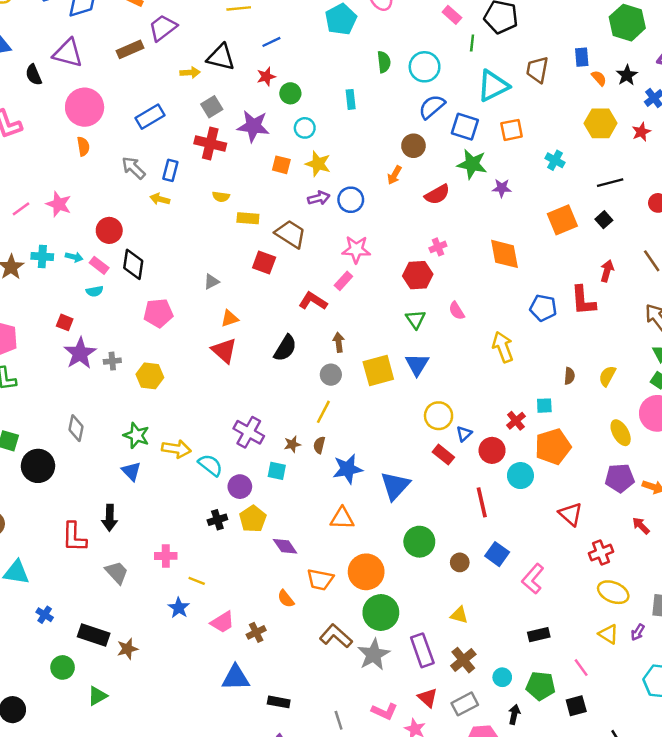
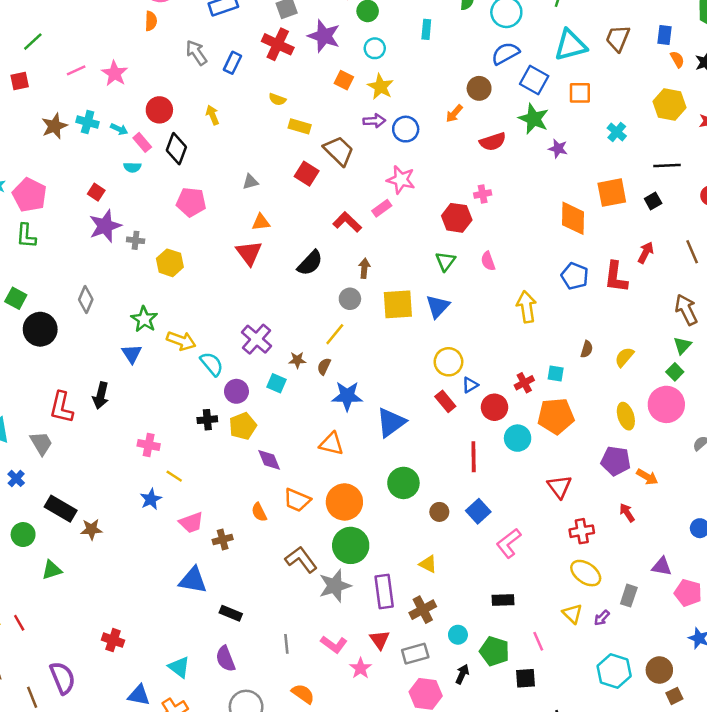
yellow arrow: (160, 199) -> (212, 115), moved, turned 42
orange diamond: (504, 254) -> (573, 218), moved
gray trapezoid: (117, 572) -> (41, 443), moved

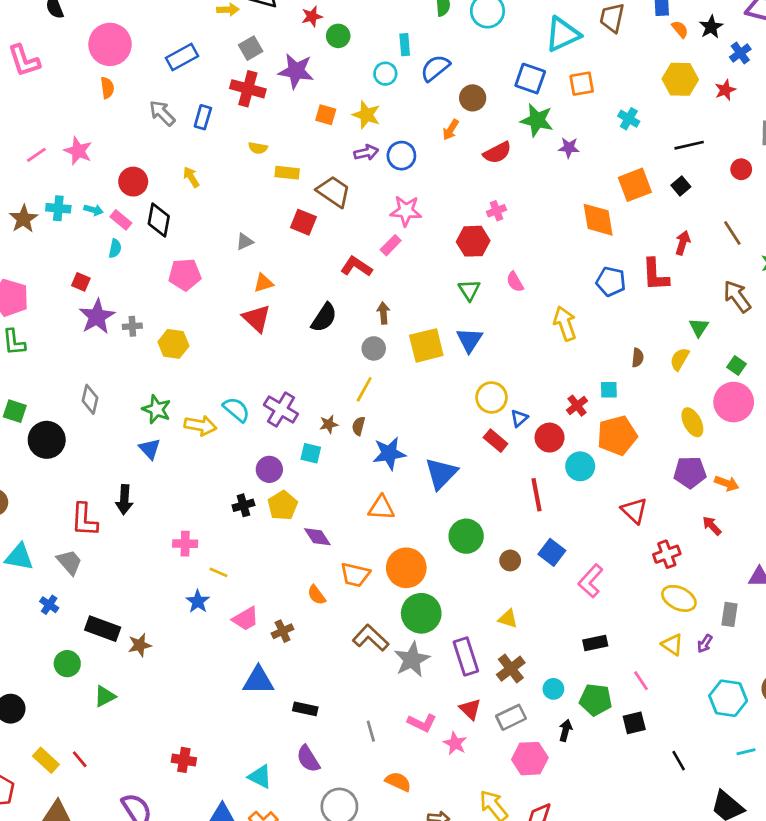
cyan circle: (375, 48) -> (385, 74), moved
blue semicircle: (505, 53) -> (435, 68), moved
cyan semicircle: (132, 167) -> (115, 248), turned -70
green triangle: (682, 345) -> (699, 327), moved
cyan semicircle: (212, 364) -> (236, 410), moved

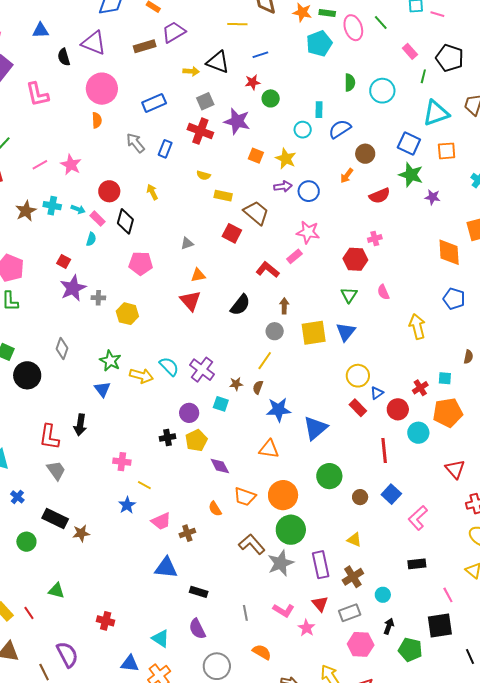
gray trapezoid: (69, 562) -> (56, 470), moved
green triangle: (105, 696) -> (56, 591), moved, turned 36
green pentagon: (596, 700) -> (410, 650), moved
black square: (634, 723) -> (440, 626), size x1.5

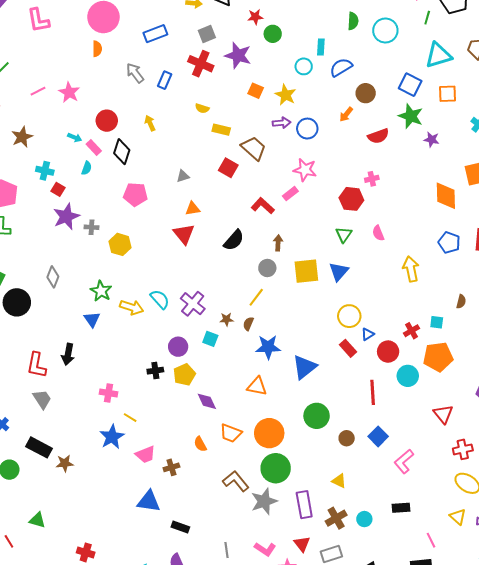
cyan cross: (52, 206) -> (45, 171), moved
blue star: (127, 505) -> (112, 437), size x1.4
cyan circle: (383, 595) -> (364, 519), moved

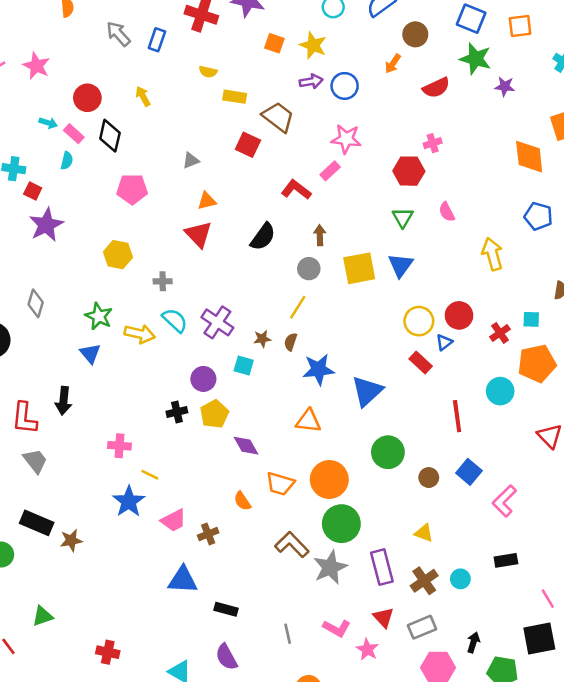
gray cross: (91, 227) -> (163, 281), moved
red circle: (388, 352) -> (459, 315), moved
green triangle: (37, 520) -> (43, 616), turned -30

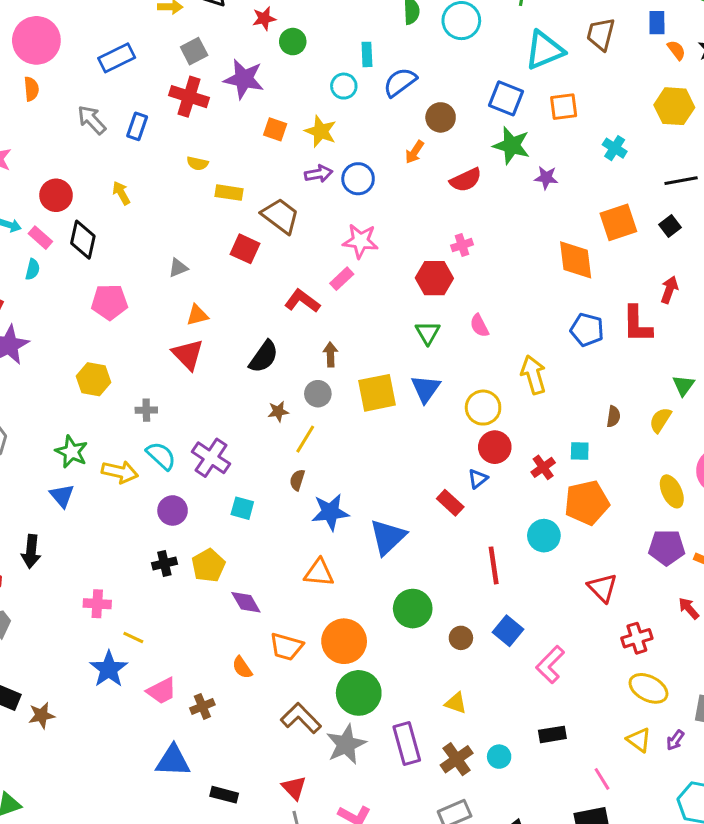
yellow circle: (419, 321) -> (483, 408), moved
brown star: (262, 339) -> (278, 411), moved
purple circle: (203, 379) -> (173, 510), moved
red triangle: (383, 617) -> (294, 788), moved

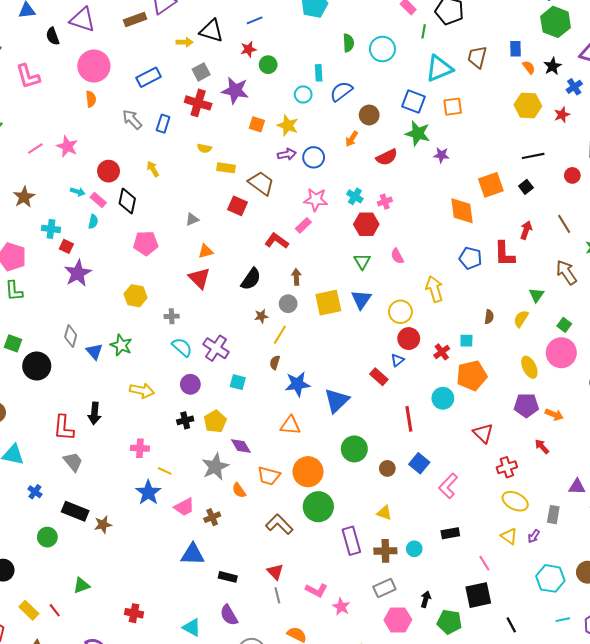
cyan cross: (615, 148) -> (355, 196), moved
yellow arrow: (120, 472) -> (142, 391), moved
blue triangle: (62, 496) -> (94, 351), moved
gray star: (346, 744) -> (215, 467), moved
brown cross: (457, 759) -> (385, 551), turned 35

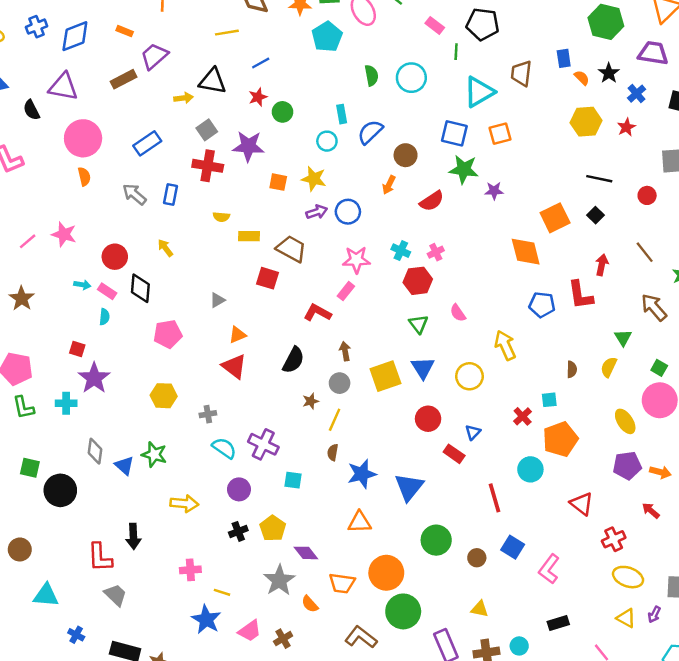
black line: (533, 156) -> (599, 179), turned 30
cyan cross: (51, 229) -> (66, 403), moved
red circle: (409, 339) -> (428, 419), moved

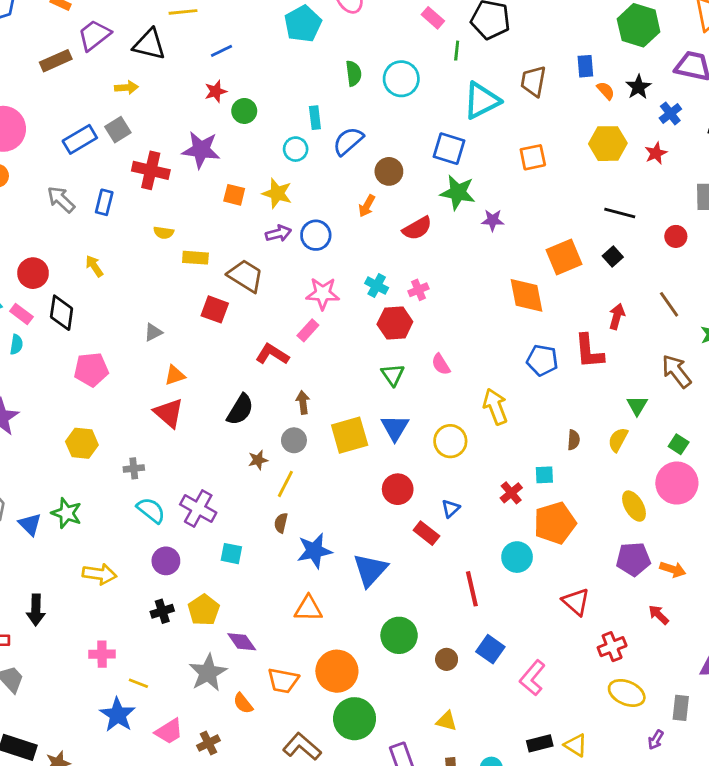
black triangle: (213, 81) -> (149, 44), moved
gray square: (207, 130) -> (118, 130), moved
orange square: (500, 134) -> (533, 157), moved
yellow triangle: (626, 618) -> (576, 745), moved

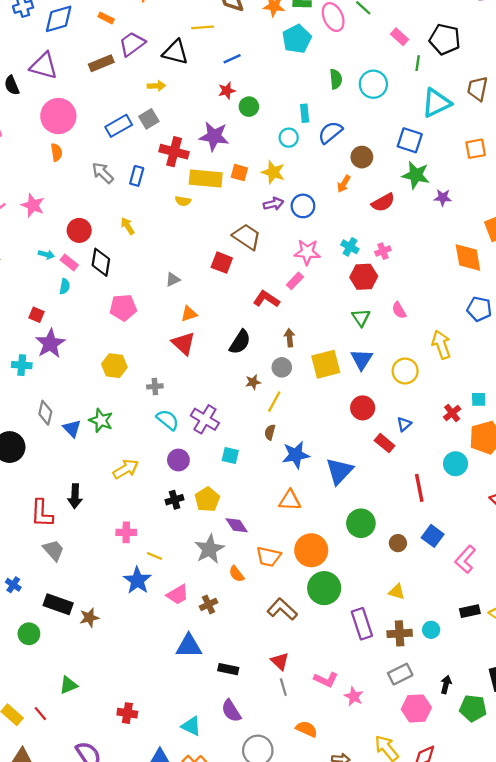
yellow rectangle: (195, 258) -> (206, 179), moved, size x1.6
yellow arrow: (99, 574) -> (126, 469), turned -40

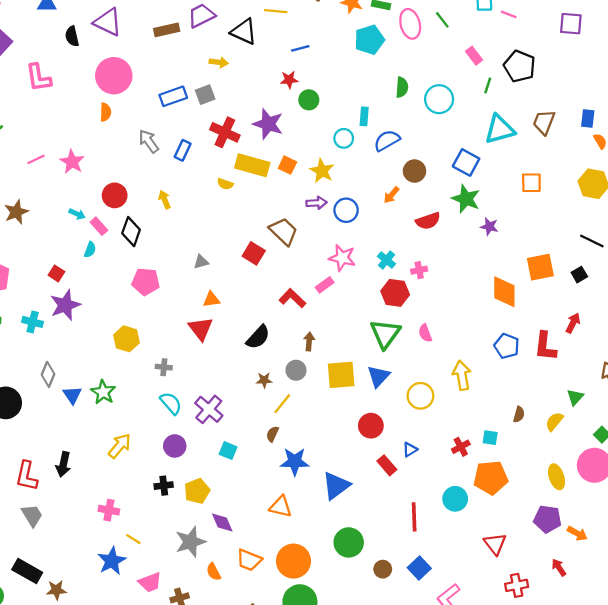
green triangle: (361, 318) -> (385, 334), size x1.6
yellow arrow: (126, 469) -> (120, 446), turned -30

